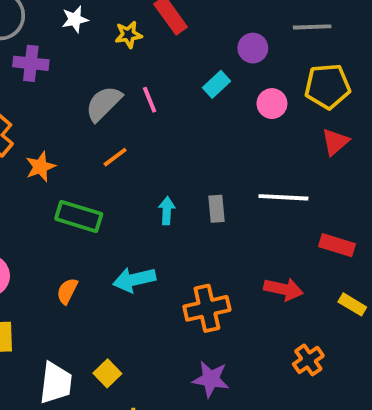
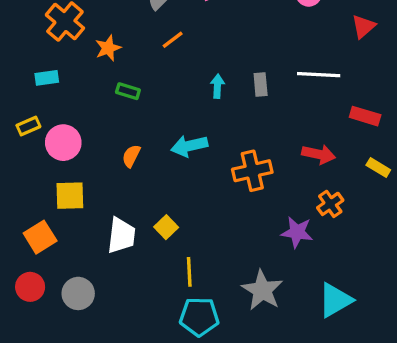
green rectangle: (79, 216) -> (128, 91), moved, size x0.6
orange cross: (308, 360) -> (330, 204), moved
purple star: (211, 379) -> (297, 232), moved

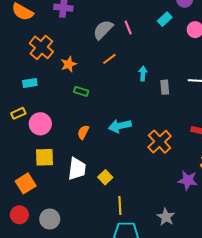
cyan arrow: (217, 86) -> (143, 74), moved
orange cross: (252, 171) -> (160, 142), turned -30
white trapezoid: (121, 235) -> (77, 169), moved
gray star: (262, 290) -> (166, 217), size x0.7

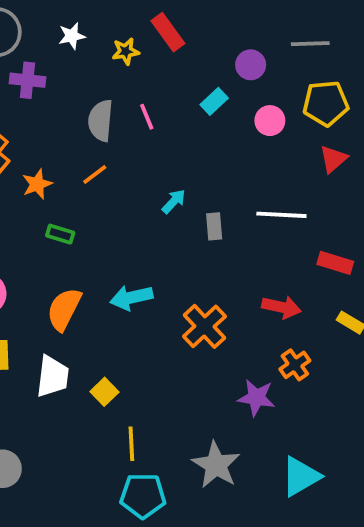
gray semicircle: (103, 30) -> (101, 121), turned -40
orange line: (109, 59) -> (95, 174), moved
cyan arrow: (143, 74) -> (174, 201), turned 40
orange semicircle: (83, 132) -> (64, 309), size x1.6
gray star: (166, 217) -> (216, 465), size x1.4

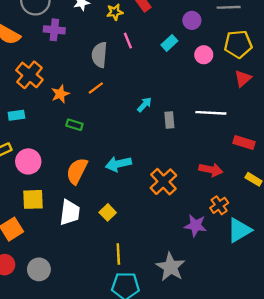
pink line: (147, 117) -> (128, 41), moved
yellow square: (104, 392) -> (108, 212), moved
cyan triangle: (301, 476) -> (239, 230), moved

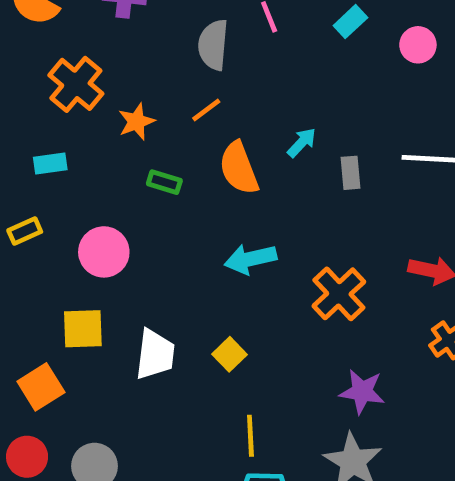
pink circle: (28, 161) -> (104, 252), moved
orange semicircle: (77, 171) -> (239, 168), moved, turned -48
purple star: (195, 226) -> (362, 392), moved

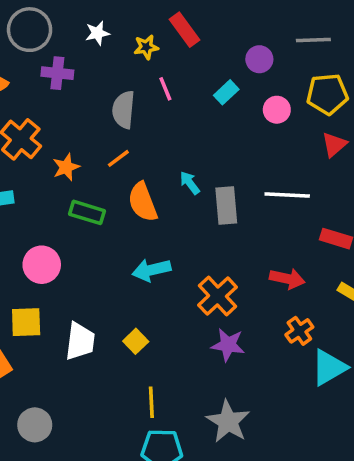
cyan arrow: (302, 143) -> (190, 183), turned -80
gray rectangle: (350, 173) -> (226, 205), size x1.5
green rectangle: (164, 182) -> (87, 212), size x1.4
purple star: (362, 392) -> (228, 345), moved

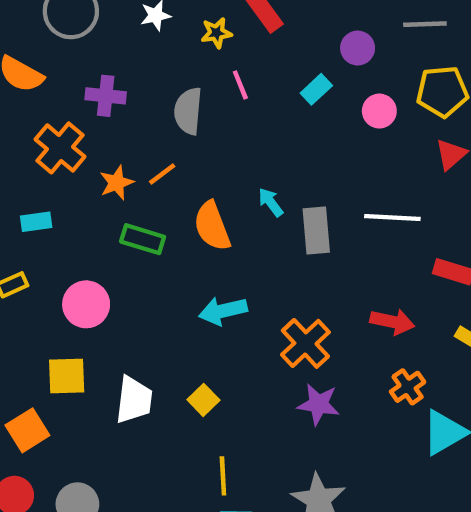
purple cross: (57, 73) -> (106, 96), moved
orange line: (118, 158) -> (162, 174), moved

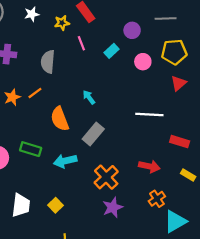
pink line: (240, 85) -> (81, 43), moved
cyan arrow: (271, 202) -> (89, 97), moved
gray rectangle: (316, 230) -> (93, 134), moved, turned 45
green rectangle: (143, 239) -> (31, 149), moved
purple star: (318, 404) -> (113, 207), turned -30

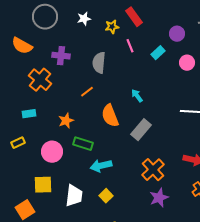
orange star: (12, 97) -> (66, 121), moved
cyan arrow: (65, 161) -> (101, 166), moved

